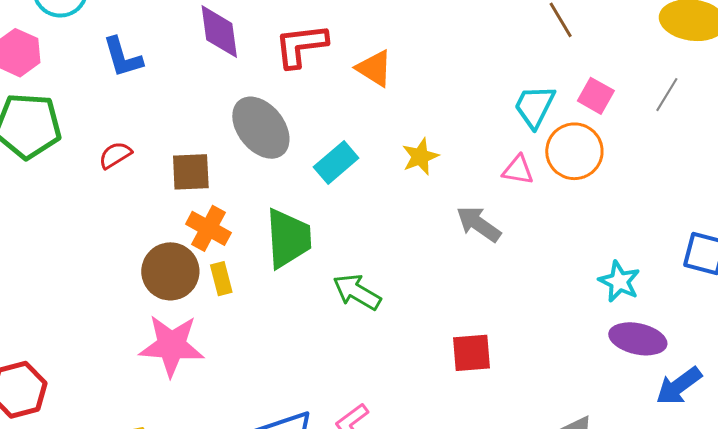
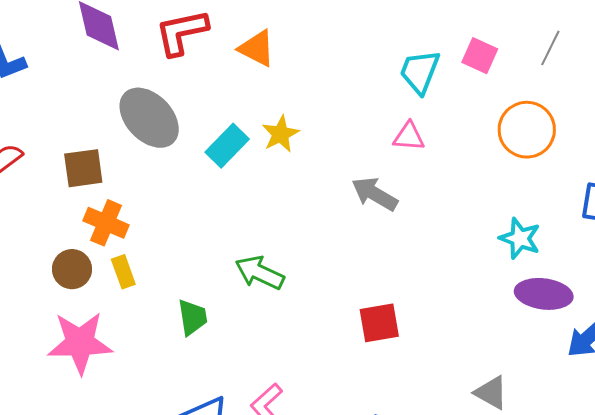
orange circle: (574, 151) -> (527, 130), moved
yellow star: (420, 157) -> (281, 134), moved
green trapezoid: (288, 238) -> (192, 317), moved, size x0.6
brown circle: (170, 271) -> (72, 269), size x0.7

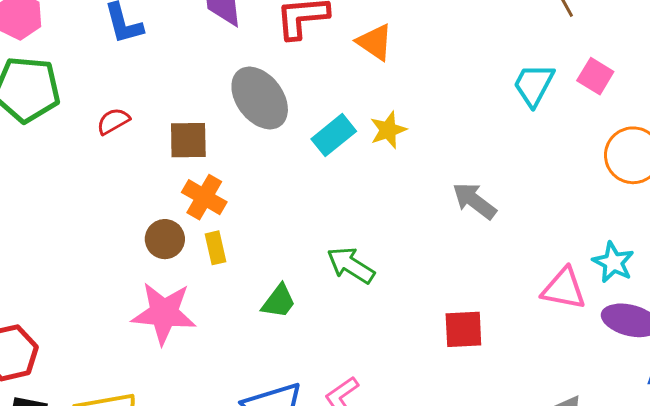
pink triangle: (409, 137) -> (564, 289), moved, size x1.4
green trapezoid: (192, 317) -> (279, 301), turned 39

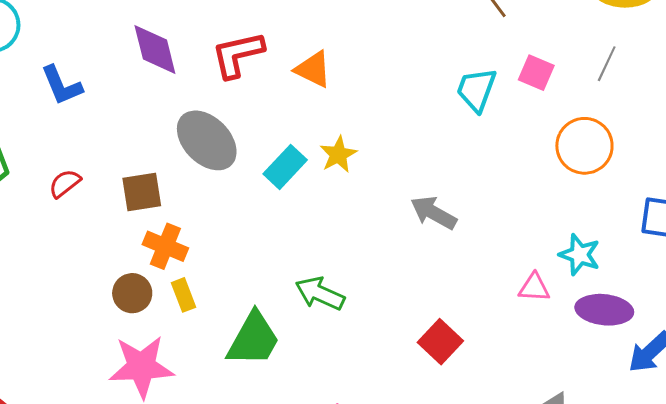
pink triangle: (564, 289) -> (534, 288), size x0.7
green trapezoid: (279, 301) -> (254, 339), size x1.6
red square: (463, 329) -> (440, 342), turned -36

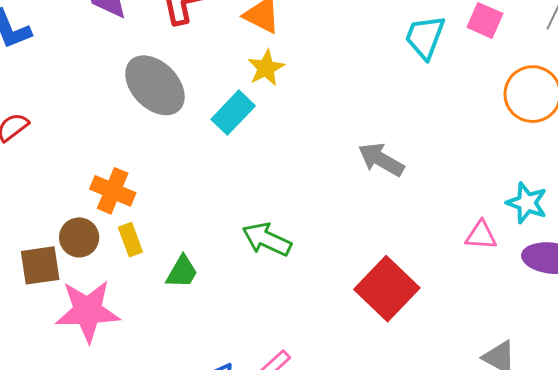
yellow star: (338, 154) -> (266, 68), moved
brown square: (142, 192) -> (40, 265), moved
green trapezoid: (254, 339) -> (182, 272), moved, size x0.6
red square: (440, 342) -> (387, 289), size x1.4

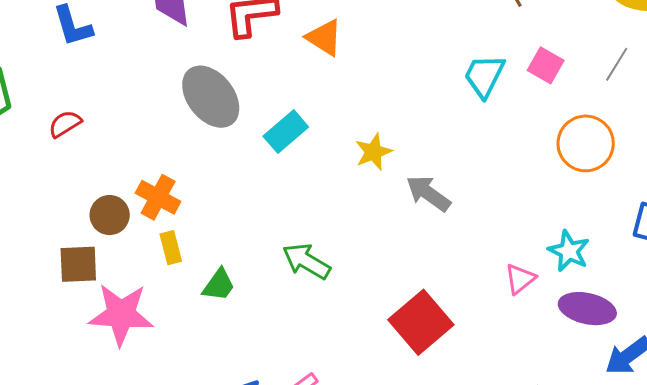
yellow star: (266, 68) -> (373, 152), moved
pink triangle: (481, 235) -> (520, 279), turned -48
brown circle: (79, 237) -> (110, 215), moved

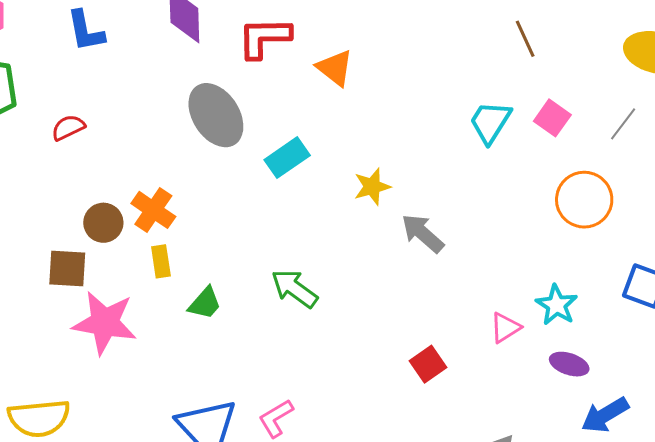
purple ellipse: (587, 309) -> (569, 364), size x0.7
red square: (421, 322) -> (428, 364), moved, size x0.6

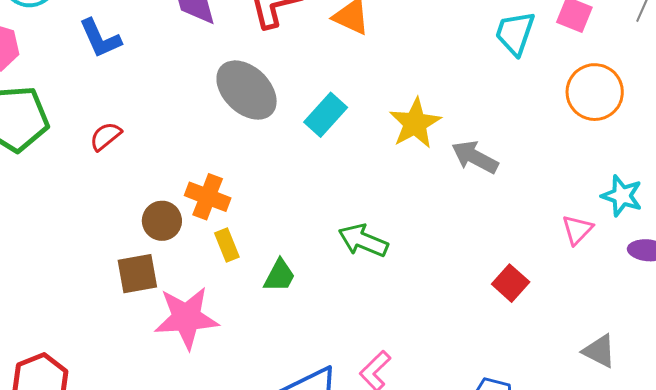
yellow star: (372, 187) -> (415, 123), size x1.4
orange circle: (584, 200) -> (595, 92), moved

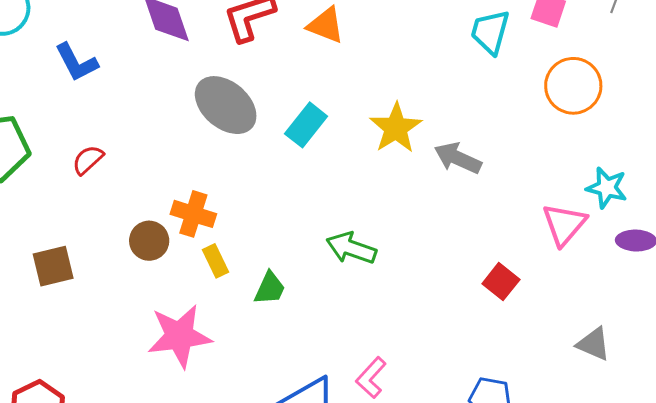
pink triangle: (577, 230) -> (564, 224), size x1.4
brown square: (137, 274) -> (53, 266), moved

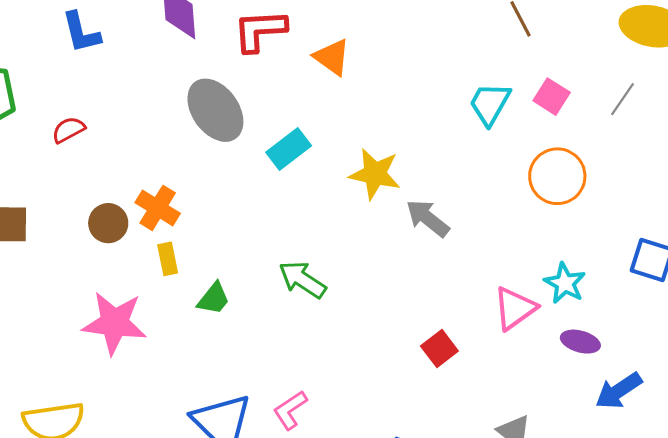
yellow star: (396, 128) -> (375, 174), turned 30

